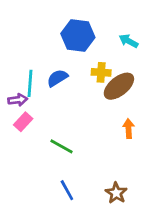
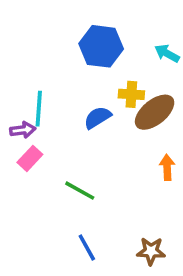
blue semicircle: (57, 78) -> (98, 118), moved
brown star: (116, 193) -> (151, 251), turned -30

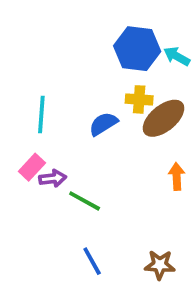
blue hexagon: (101, 46) -> (137, 49), moved
purple arrow: (23, 130) -> (53, 178), moved

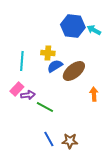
yellow cross: (139, 99) -> (48, 53), moved
brown ellipse: (164, 118) -> (74, 71), moved
brown star: (160, 265) -> (70, 141), moved

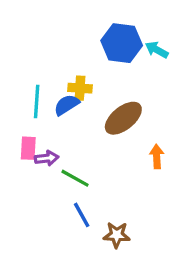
blue semicircle: (55, 66) -> (67, 105), moved
pink rectangle: (17, 89) -> (28, 148), turned -40
blue line: (49, 139) -> (82, 215), moved

